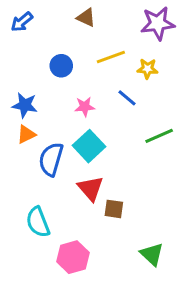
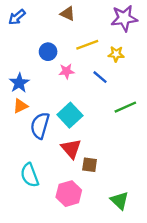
blue star: (25, 105) -> (19, 83), turned 30
pink star: (85, 107) -> (66, 71), moved
pink hexagon: (73, 257) -> (69, 194), moved

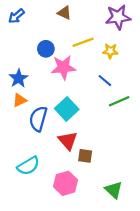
pink star: (66, 71) -> (63, 67), size x1.6
blue line: (100, 77) -> (105, 81), moved
cyan semicircle: (30, 175) -> (28, 166), turned -100

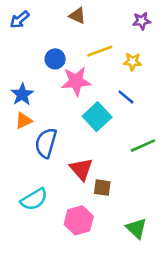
purple star: (118, 17) -> (142, 21), size x0.6
green line: (119, 101) -> (143, 146), moved
cyan square: (67, 109) -> (97, 117), moved

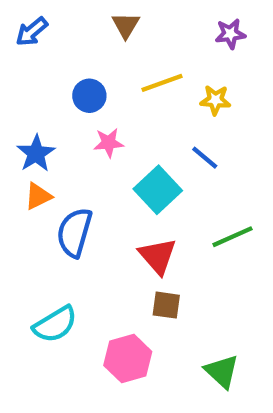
brown triangle: (77, 16) -> (126, 25), turned 36
pink star: (76, 81) -> (109, 143), moved, size x0.6
red triangle: (81, 169) -> (158, 256), moved

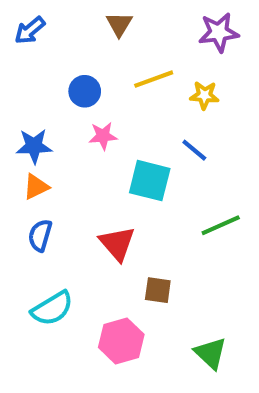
purple star: (230, 34) -> (219, 32), size x1.4
blue star: (36, 153) -> (34, 146), turned 30
cyan square: (158, 190) -> (150, 181), turned -33
blue semicircle: (74, 232) -> (40, 235), moved, size x0.7
red triangle: (158, 256) -> (117, 243), moved

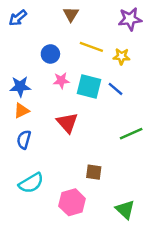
yellow line: (154, 79) -> (91, 47), turned 40
cyan square: (150, 181) -> (89, 87), moved
red triangle: (117, 243) -> (67, 123), moved

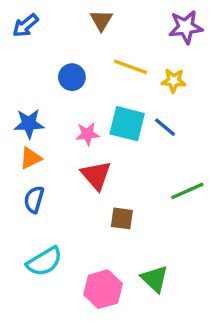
pink star: (61, 81) -> (87, 134), moved
brown square: (94, 172) -> (122, 218), moved
green triangle: (125, 210) -> (155, 279), moved

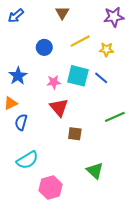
yellow line: (131, 67) -> (80, 41), turned -48
blue star: (29, 124) -> (18, 76), turned -30
orange triangle: (31, 158) -> (11, 103), moved
pink hexagon: (103, 289) -> (51, 187), moved

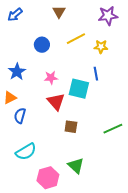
cyan square: (78, 76) -> (79, 89), moved
blue line: (101, 78) -> (96, 74), turned 40
green line: (115, 117) -> (113, 129), moved
green triangle: (95, 171) -> (76, 166), moved

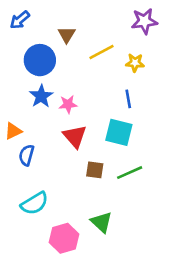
brown triangle: (59, 12) -> (67, 35), moved
blue circle: (42, 45) -> (40, 60), moved, size x1.5
blue star: (17, 72) -> (41, 96), moved
cyan square: (79, 89) -> (119, 132), moved
green line: (113, 129) -> (130, 173), moved

